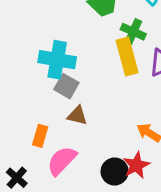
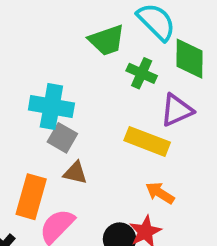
yellow rectangle: (127, 57) -> (147, 141), moved, turned -54
orange rectangle: (40, 136) -> (31, 197), size x1.6

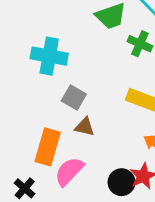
cyan cross: (51, 106) -> (49, 56), moved

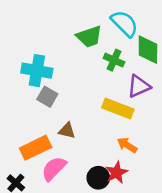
gray square: (74, 98) -> (47, 97), moved
orange rectangle: (48, 147) -> (36, 148), turned 48

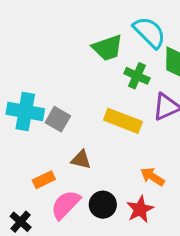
cyan cross: (37, 71) -> (25, 111), moved
yellow rectangle: (118, 108) -> (123, 121), moved
orange rectangle: (36, 148) -> (44, 180), size x0.6
black circle: (98, 178) -> (103, 205), moved

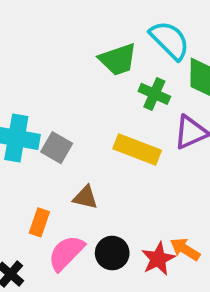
orange arrow: (152, 177) -> (185, 249), moved
orange rectangle: (44, 180) -> (39, 222), turned -45

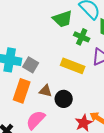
orange rectangle: (39, 222) -> (22, 91), moved, size x1.6
black circle: (112, 253) -> (64, 99), moved

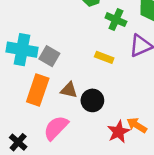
yellow rectangle: (73, 66) -> (104, 57), size x0.6

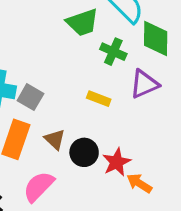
brown triangle: (69, 90) -> (55, 139), turned 30
red star: (118, 132) -> (117, 162), moved

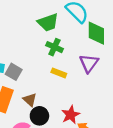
green cross: (113, 52) -> (54, 47), moved
purple triangle: (144, 84) -> (89, 63), turned -30
black circle: (84, 152) -> (39, 116), moved

